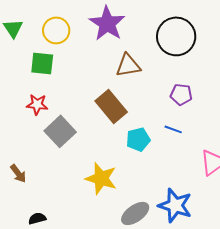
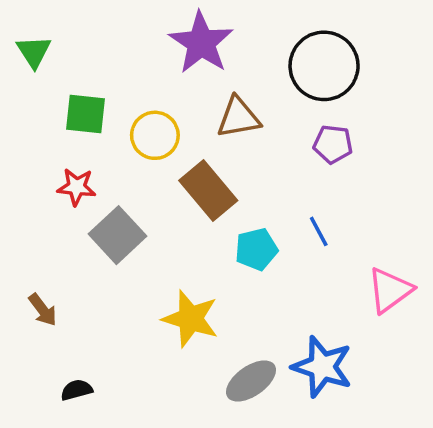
yellow circle: (56, 30) -> (155, 135), moved
purple pentagon: (181, 94) -> (333, 144), moved
blue line: (173, 129) -> (319, 231), turned 42

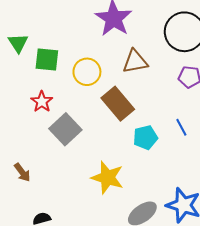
green triangle: (34, 52) -> (18, 43), moved
red star: (77, 187) -> (42, 102), turned 30

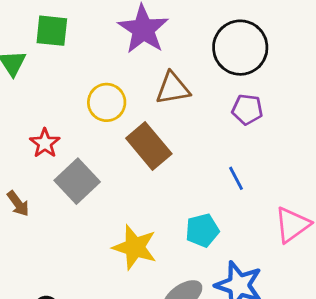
green square: (47, 59) -> (52, 31), moved
cyan pentagon: (145, 137) -> (202, 230), moved
brown arrow: (22, 172) -> (18, 204), moved

